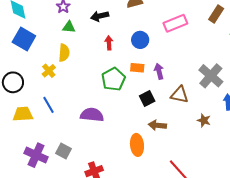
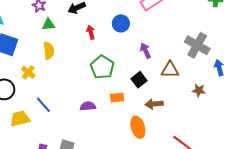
orange rectangle: (137, 68) -> (117, 98), moved
yellow cross: (49, 71) -> (28, 72), moved
purple semicircle: (92, 115) -> (88, 106), size x0.7

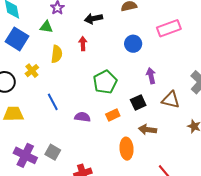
green triangle: (48, 24) -> (46, 27), moved
red arrow: (91, 32) -> (83, 44), moved
orange rectangle: (117, 98) -> (113, 115), turned -32
blue line: (43, 105) -> (53, 102), moved

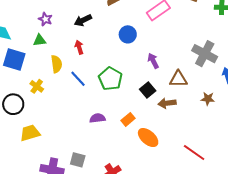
blue line: (53, 102) -> (78, 79), moved
orange rectangle: (113, 115) -> (128, 119), moved
brown arrow: (148, 130) -> (167, 103), moved
orange ellipse: (126, 149) -> (148, 138), turned -30

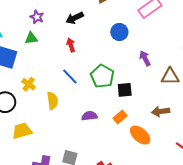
yellow semicircle: (56, 64) -> (52, 101), moved
black square: (148, 90) -> (125, 90), moved, turned 35
brown arrow: (167, 103) -> (161, 111), moved

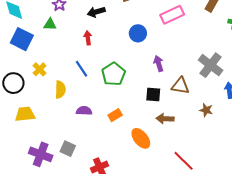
black square: (125, 90) -> (153, 95), moved
purple semicircle: (89, 116) -> (84, 111), moved
orange rectangle: (120, 117) -> (115, 115), moved

